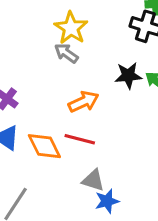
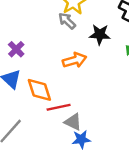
black star: (128, 76) -> (100, 34), moved
red line: (80, 139) -> (59, 107), moved, turned -35

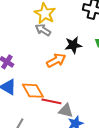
black star: (100, 34) -> (73, 45), moved
red line: (59, 107) -> (51, 101), turned 36

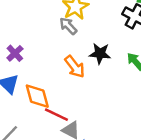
orange arrow: (56, 60) -> (75, 67), turned 66

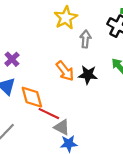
gray arrow: (68, 26) -> (85, 39), moved, turned 49
black star: (100, 53) -> (88, 75), moved

